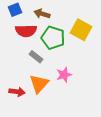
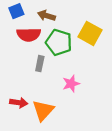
gray rectangle: (36, 57) -> (40, 64), turned 64
orange triangle: (39, 84) -> (43, 110), moved

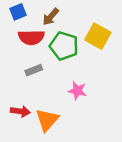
brown arrow: (47, 16) -> (51, 17), turned -66
gray rectangle: (40, 64) -> (34, 70), moved, turned 56
pink star: (71, 84) -> (77, 91), turned 30

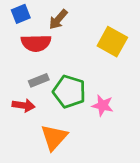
green pentagon: (64, 46) -> (69, 92), moved
pink star: (77, 91) -> (103, 105), moved
red arrow: (20, 111) -> (24, 105), moved

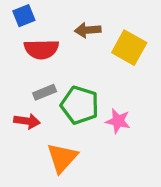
brown arrow: (58, 19) -> (88, 30), moved, turned 45

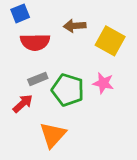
red arrow: (27, 121) -> (23, 104), turned -50
pink star: (118, 121) -> (103, 83), moved

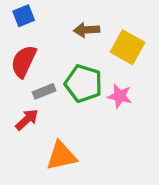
red semicircle: (35, 42) -> (24, 61), moved, turned 116
green pentagon: (68, 90) -> (83, 83), moved
orange triangle: (53, 135) -> (61, 156), turned 36

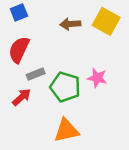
yellow square: (128, 47) -> (106, 21), moved
green pentagon: (83, 83) -> (65, 87), moved
orange triangle: (61, 156) -> (66, 130), moved

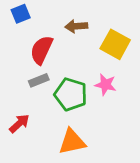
yellow square: (106, 21) -> (115, 44), moved
red semicircle: (19, 50) -> (42, 50), moved
red arrow: (22, 97) -> (19, 124), moved

